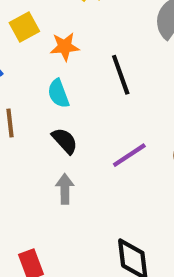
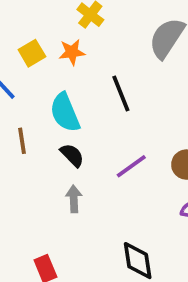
orange star: (65, 47) -> (72, 52), moved
cyan semicircle: (58, 94) -> (65, 113), size x1.5

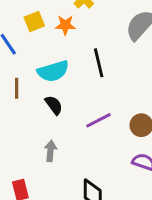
cyan semicircle: (65, 113) -> (53, 71), turned -92
gray arrow: (74, 199) -> (50, 151), moved

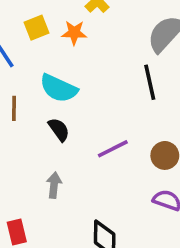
black line: (99, 63) -> (150, 82), moved
cyan semicircle: (53, 71) -> (59, 88), turned 40

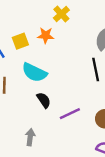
yellow square: (37, 28) -> (20, 41), moved
black semicircle: (59, 130) -> (44, 100), moved

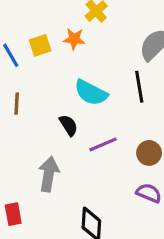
cyan semicircle: (34, 72) -> (91, 93), moved
gray arrow: (30, 137) -> (49, 174), size x1.5

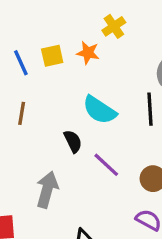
purple line: (103, 144) -> (106, 165), turned 60

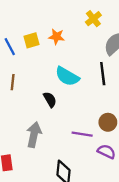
yellow cross: (114, 26) -> (93, 19), moved
purple line: (106, 165) -> (82, 134), moved, turned -30

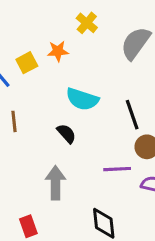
yellow cross: (93, 19) -> (87, 23), moved
black line: (103, 74) -> (132, 115), moved

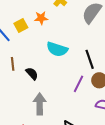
black semicircle: (66, 134) -> (32, 74), moved
purple line: (117, 169) -> (79, 84), moved, turned -60

